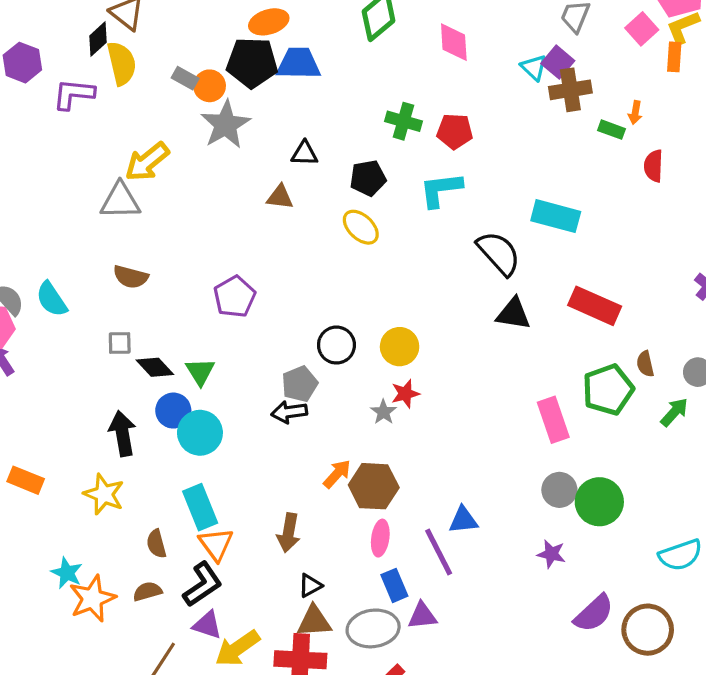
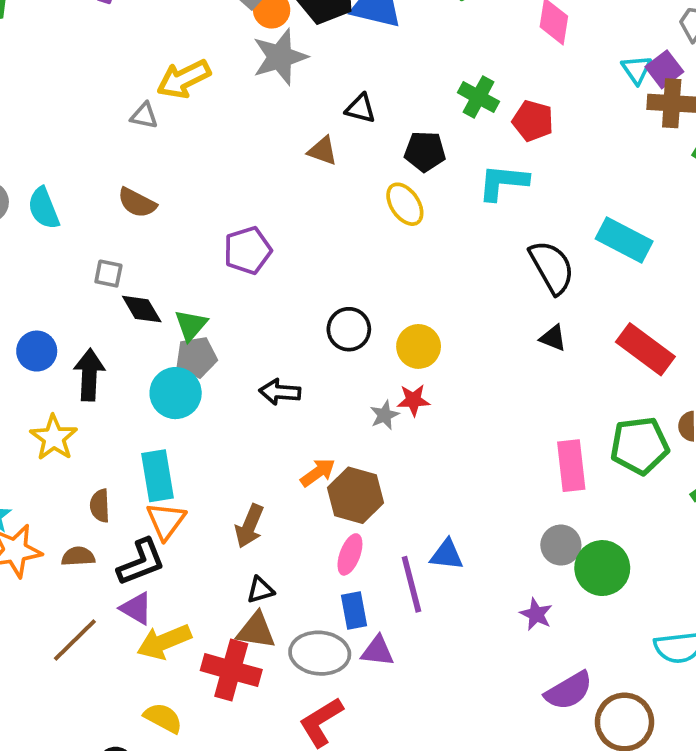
gray triangle: (120, 201) -> (144, 116), size x0.6
black triangle: (513, 314) -> (553, 338), size x0.7
gray pentagon: (300, 384) -> (196, 357), moved
blue circle: (173, 411) -> (37, 351), moved

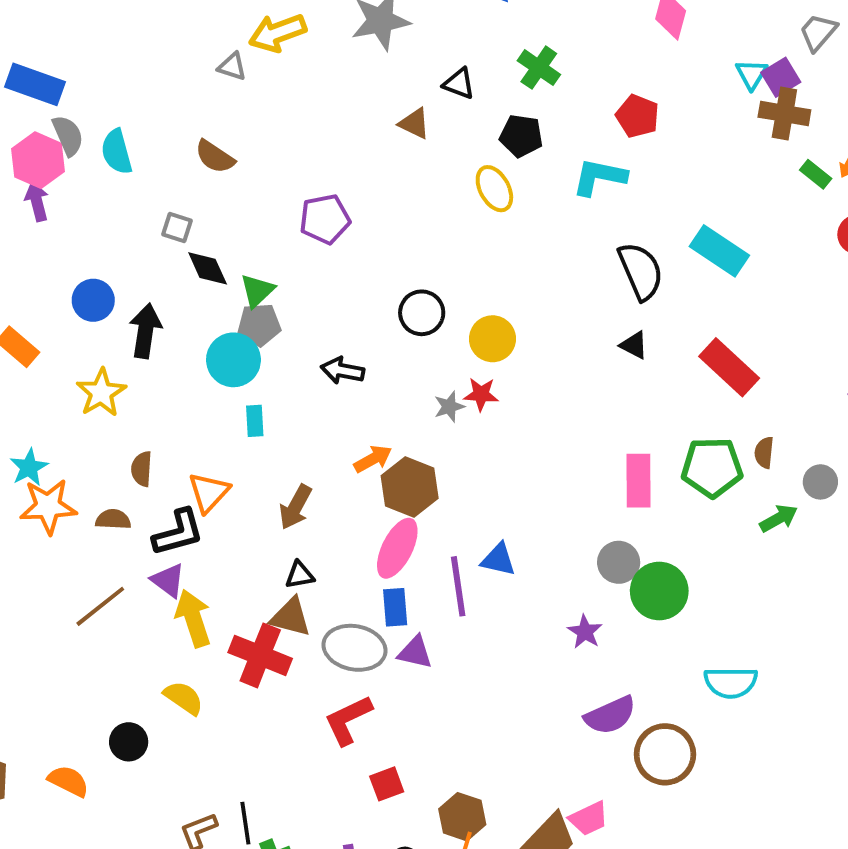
green cross: (478, 97) -> (539, 68), moved
cyan rectangle: (158, 476) -> (255, 421), moved, size x0.6
pink ellipse: (350, 554) -> (397, 548), size x1.4
yellow arrow: (164, 642) -> (193, 618), turned 88

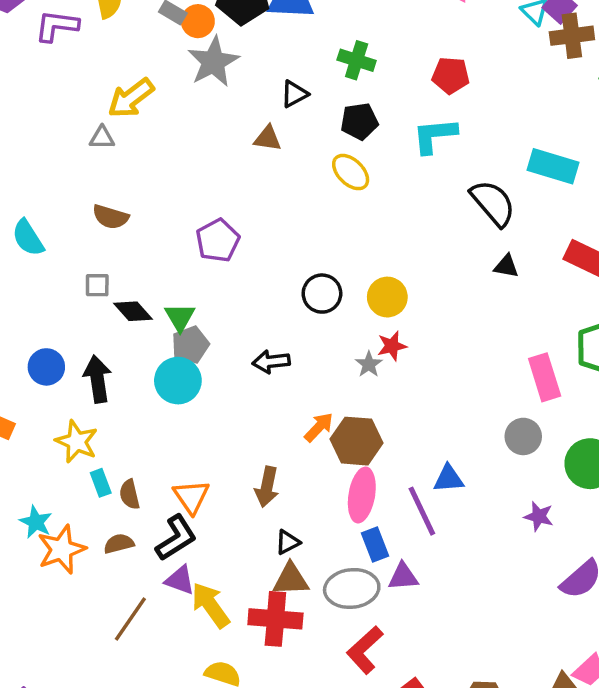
black triangle: (459, 84) -> (294, 94), turned -32
cyan rectangle: (255, 421) -> (101, 483), moved
gray circle: (619, 562) -> (523, 436), moved

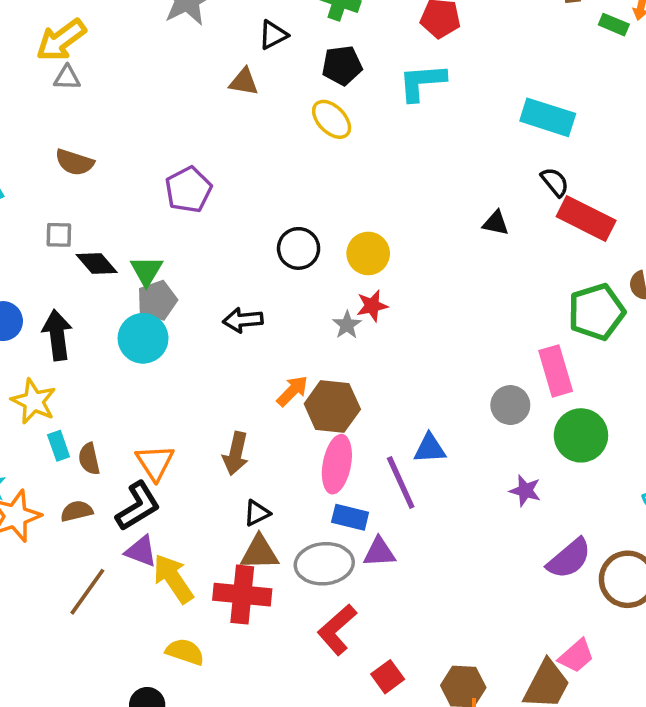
yellow arrow: (131, 98) -> (61, 40), moved
black semicircle: (493, 203) -> (555, 182), moved, size x0.6
pink rectangle: (545, 377) -> (556, 371), moved
blue rectangle: (375, 544) -> (350, 517), turned -56

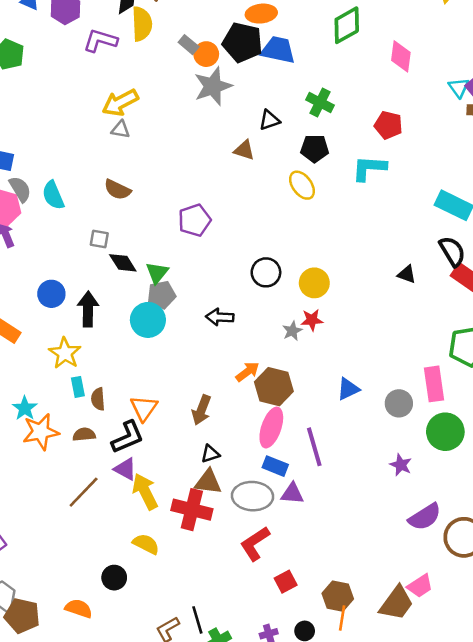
black semicircle: (555, 182) -> (452, 251), size x1.4
blue triangle: (430, 448) -> (348, 389), moved, turned -30

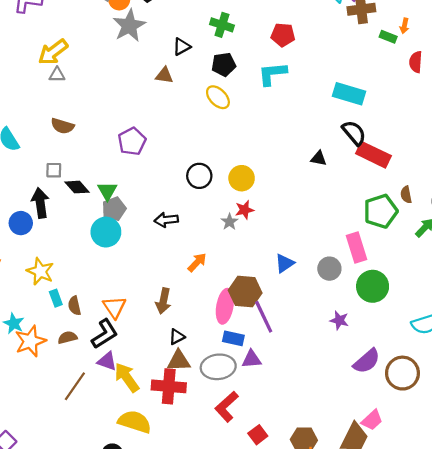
black arrow: (88, 309) -> (40, 203), moved
brown hexagon: (274, 387) -> (245, 292), moved
yellow semicircle: (146, 544) -> (135, 422), size x1.4

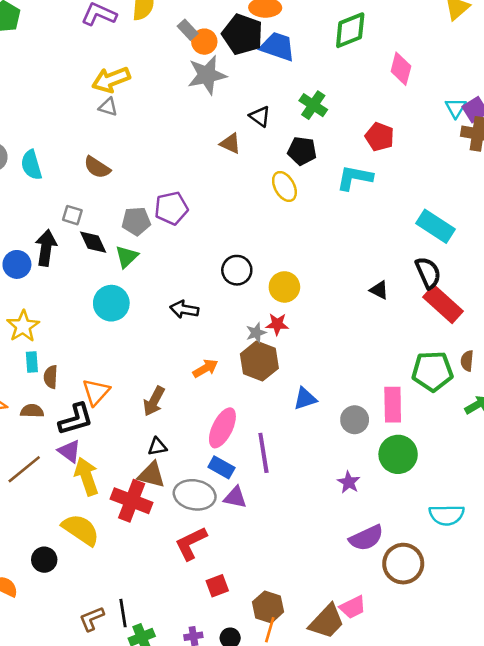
black triangle: (182, 47) -> (260, 116), turned 48
gray pentagon: (114, 209) -> (136, 221), moved
brown hexagon: (245, 292) -> (259, 361), moved

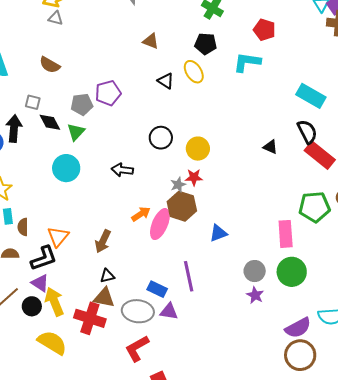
black triangle: (260, 116) -> (166, 81), moved
gray circle: (355, 420) -> (255, 271), moved
pink ellipse: (222, 428) -> (160, 224), moved
purple semicircle: (366, 538) -> (298, 328), moved
black circle: (44, 560) -> (32, 306), moved

